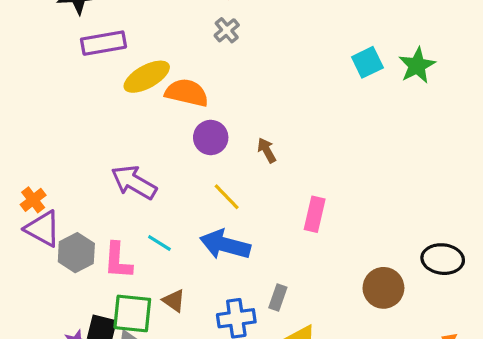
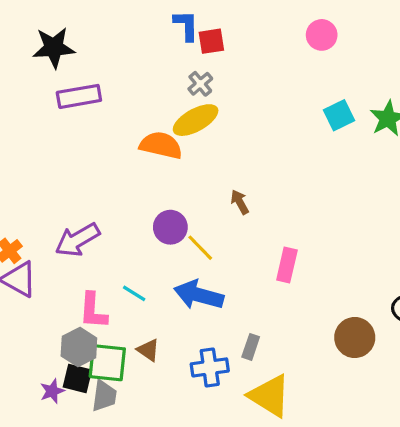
yellow ellipse: (147, 77) -> (196, 120), moved
purple circle: (211, 137) -> (170, 227), moved
purple arrow: (134, 182) -> (77, 240), moved, turned -60
gray hexagon: (76, 253) -> (79, 347), moved

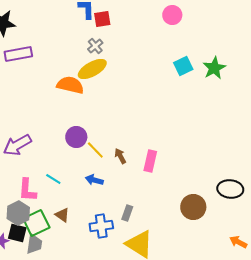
brown arrow: (240, 202) -> (120, 156), moved
blue arrow: (199, 295) -> (94, 180), size x0.6
green square: (107, 363) -> (36, 223), turned -32

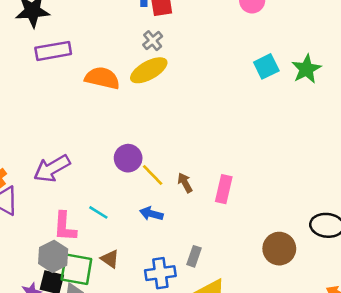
orange semicircle: (70, 85) -> (102, 78), moved
green square: (36, 223) -> (76, 269), turned 36

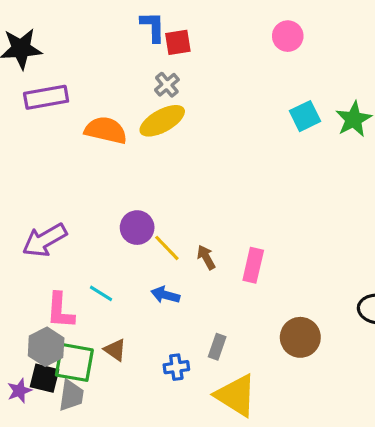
brown circle: (279, 249) -> (300, 337), moved
blue cross: (160, 273) -> (176, 367), size x0.7

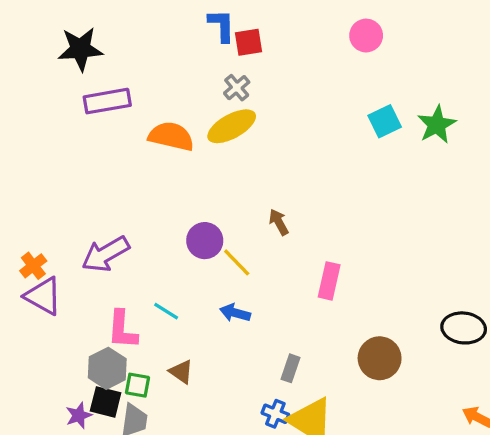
brown arrow: (206, 257) -> (279, 222), moved
green square: (74, 362) -> (138, 385), size x0.6
blue cross: (176, 367) -> (275, 414), moved, turned 30

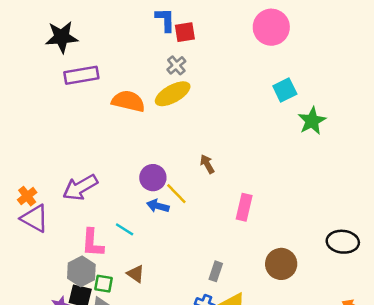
pink circle: (366, 36) -> (271, 27), size x1.5
green star: (437, 125) -> (312, 121), moved
blue arrow: (235, 313) -> (158, 206), moved

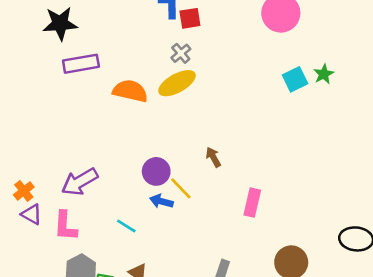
green star: (312, 121) -> (324, 74), moved, size x0.7
purple triangle: (35, 218) -> (32, 214), size x0.7
pink L-shape: (92, 243) -> (65, 226), moved

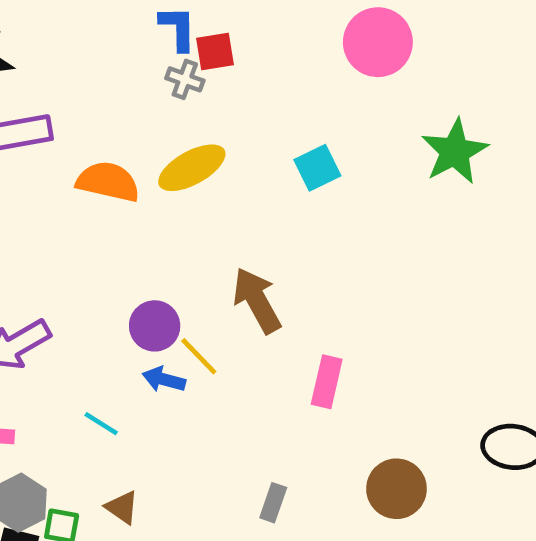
gray cross: (181, 53) -> (185, 79), moved, turned -30
green star: (324, 74) -> (455, 151), size x1.8
cyan square: (295, 79) -> (317, 168), moved
brown arrow: (213, 157) -> (257, 300), size x1.8

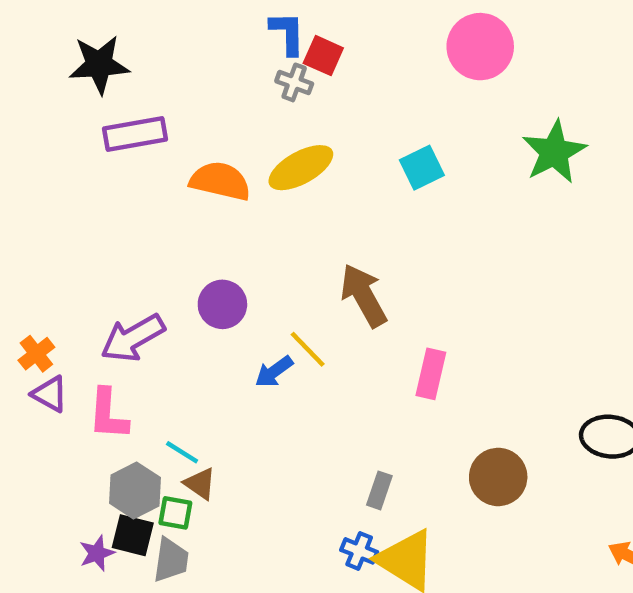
red square: (215, 51) -> (323, 56), turned 33
purple circle: (155, 326) -> (222, 304), moved
blue arrow: (164, 379) -> (274, 372), turned -51
cyan line: (101, 424) -> (182, 452), moved
brown triangle: (122, 507) -> (200, 484), moved

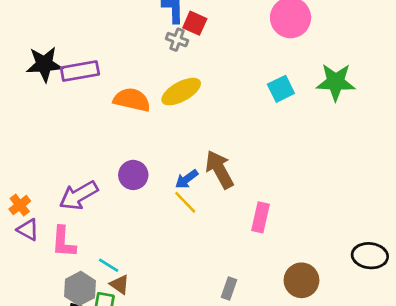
black star: (99, 65) -> (44, 64), moved
green star: (554, 152) -> (336, 82), turned 30
cyan square: (422, 168) -> (281, 89), moved
blue arrow: (274, 372) -> (187, 179), moved

